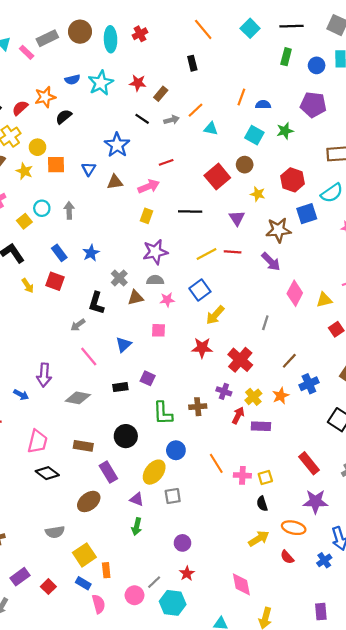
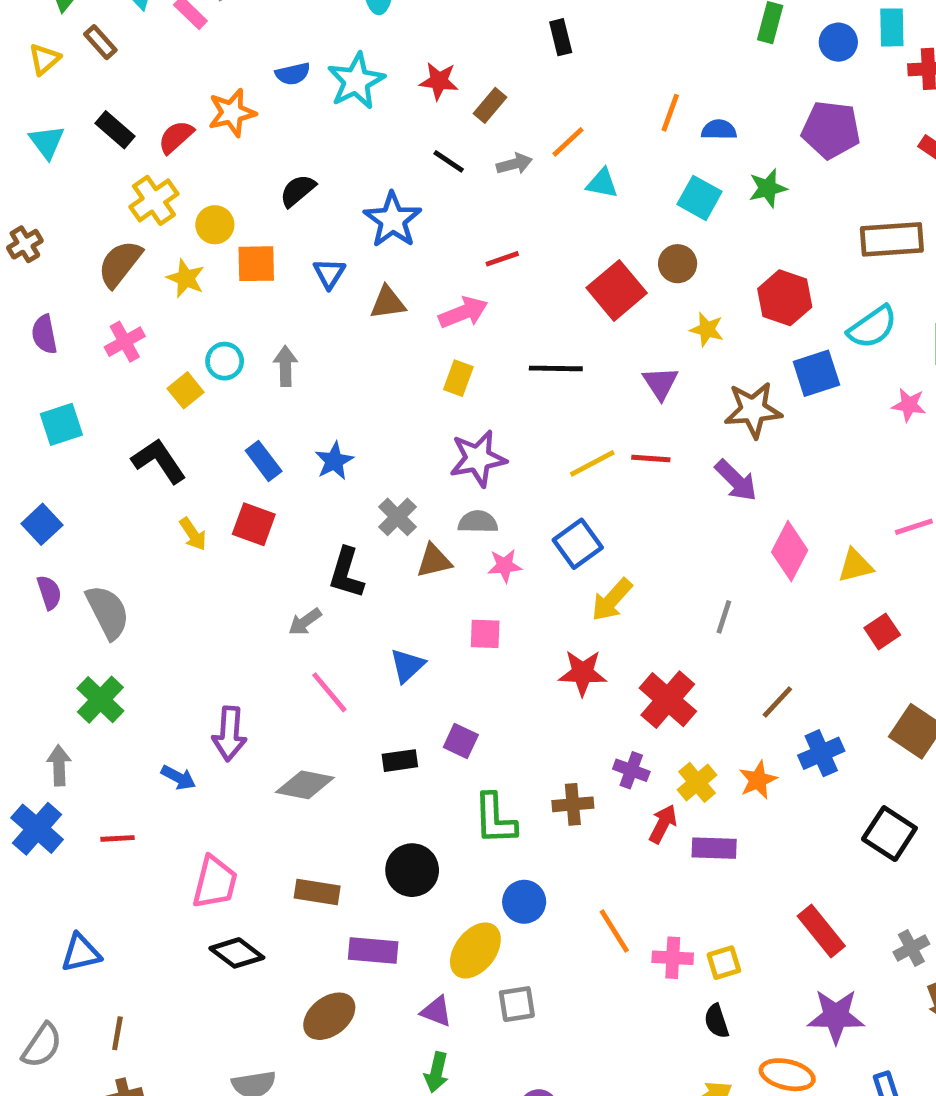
black semicircle: (64, 117) -> (298, 191), moved
purple rectangle: (108, 472) -> (373, 950), turned -54

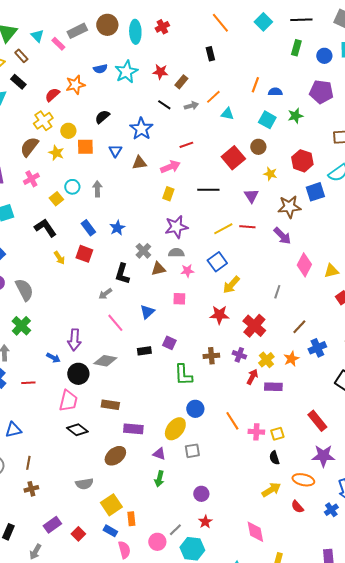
black rectangle: (115, 130) -> (18, 82), moved
brown cross: (573, 804) -> (211, 356), moved
black circle: (412, 870) -> (78, 374), moved

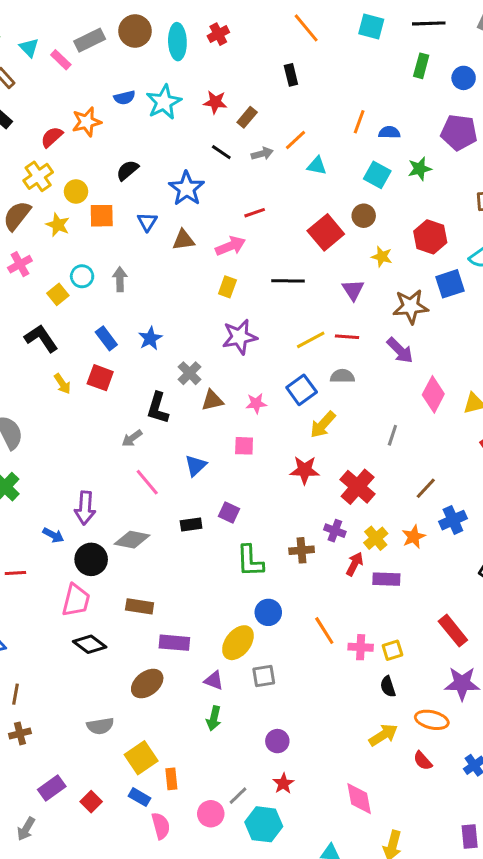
cyan square: (263, 22) -> (371, 26), turned -30
gray semicircle: (176, 253) -> (342, 376), moved
brown cross: (211, 356) -> (302, 550), moved

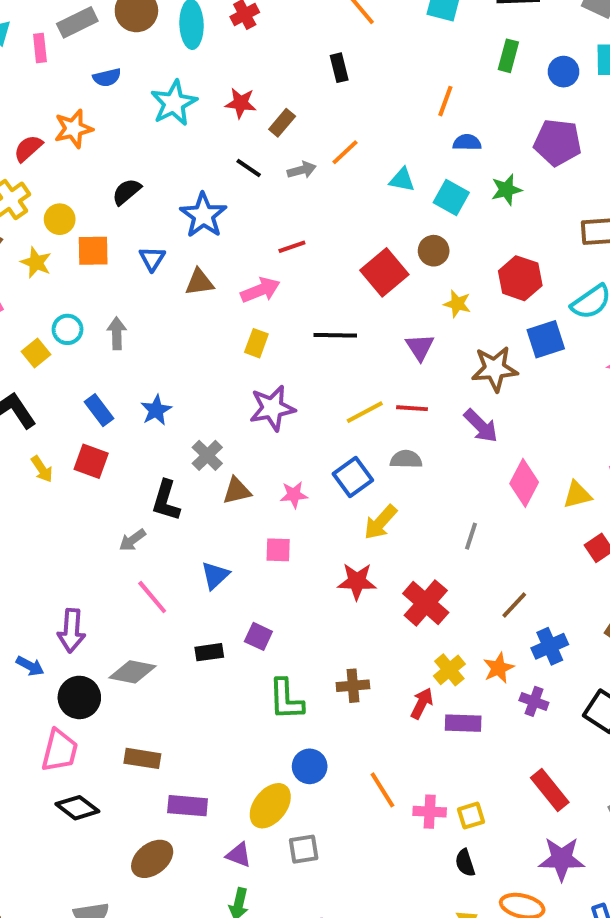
pink rectangle: (61, 60) -> (40, 48), turned 40
blue semicircle: (124, 98) -> (107, 77), moved
orange line: (359, 122) -> (445, 101), moved
cyan triangle: (317, 166) -> (402, 180), moved
purple cross: (335, 531) -> (534, 701), moved

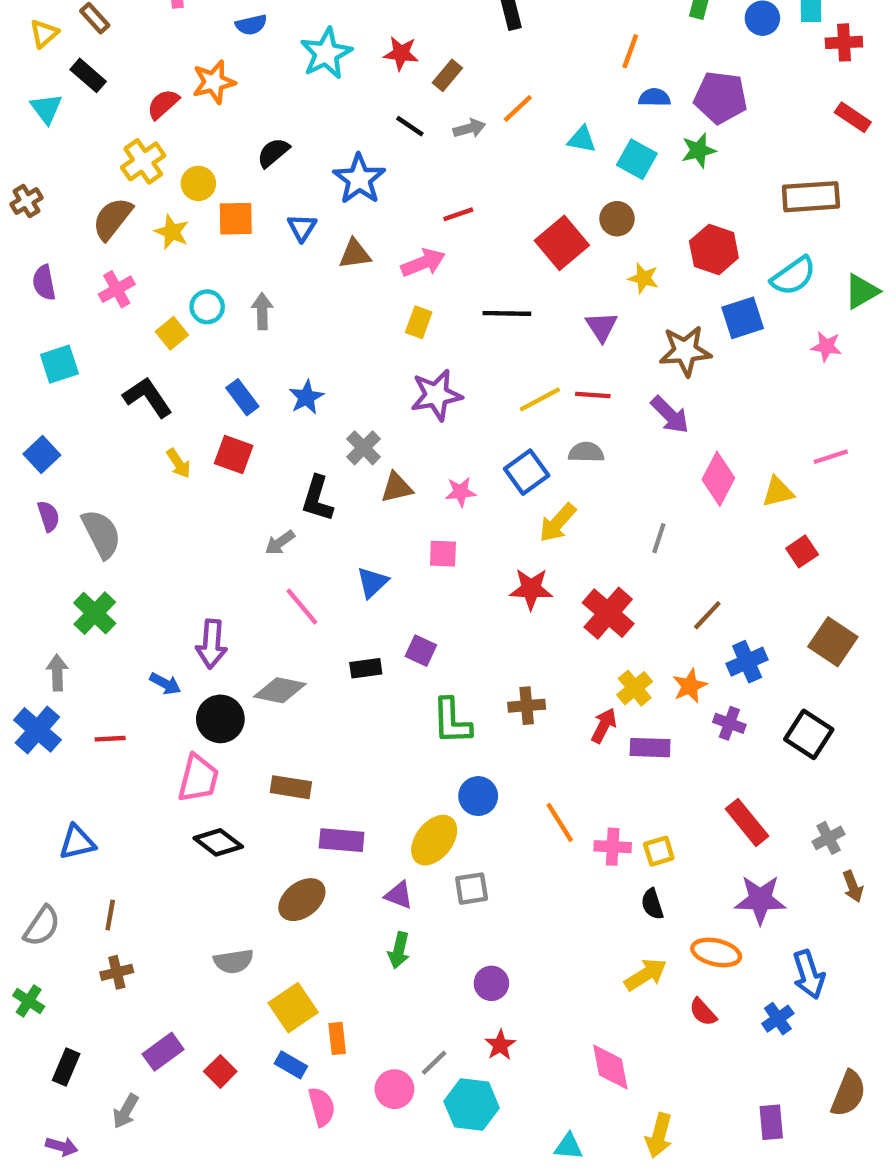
purple pentagon: (558, 142) -> (721, 97), moved

